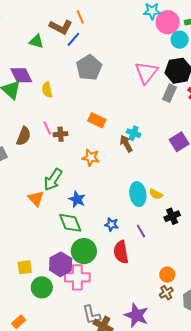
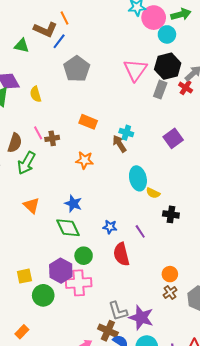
green arrow: (53, 180) -> (26, 163), moved
cyan ellipse: (138, 194) -> (138, 178), moved
black cross: (172, 216) -> (171, 214), turned 35
green circle: (84, 251) -> (84, 256), size x0.7
gray L-shape: (91, 315) -> (118, 311), moved

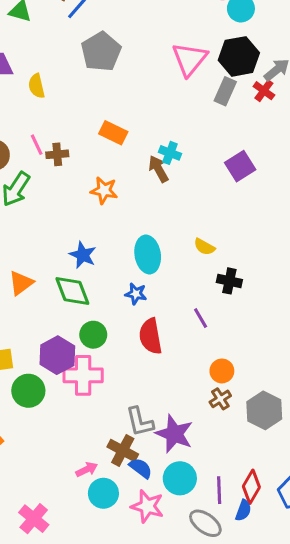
cyan ellipse: (138, 178) -> (148, 255), moved
orange triangle: (31, 205) -> (21, 283), moved, turned 36
purple line: (140, 231) -> (201, 318), moved

